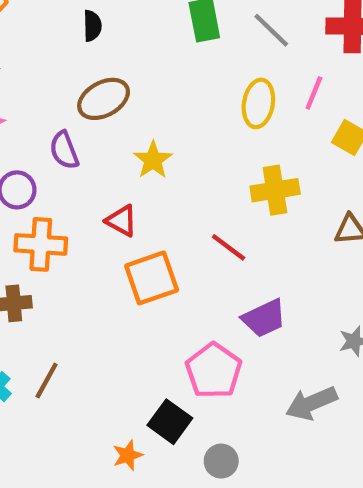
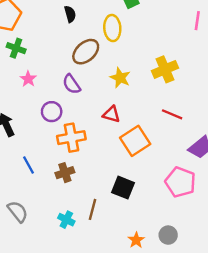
yellow ellipse: (258, 103) -> (112, 28), moved
yellow cross: (275, 190) -> (165, 69), moved
black square: (170, 422) -> (123, 188), moved
orange star: (128, 455) -> (136, 240), moved
gray circle: (221, 461) -> (168, 235), moved

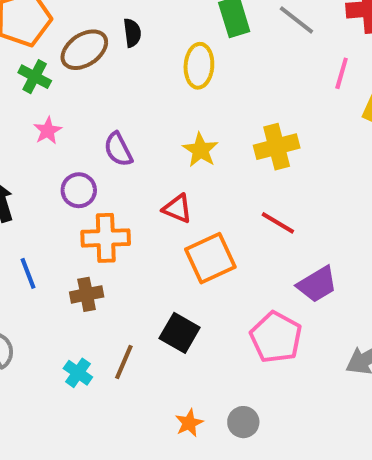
brown ellipse: (86, 52) -> (84, 50), moved

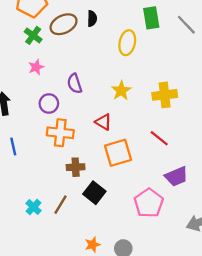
brown cross: (87, 294) -> (76, 167), moved

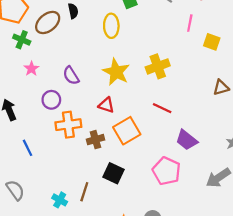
yellow star: (121, 91) -> (116, 72), size x1.4
brown cross: (76, 167) -> (95, 140), moved
purple trapezoid: (176, 176) -> (187, 140), turned 75

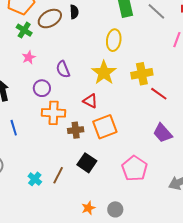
yellow ellipse: (111, 26) -> (114, 40), moved
red line: (162, 108) -> (159, 94), moved
purple trapezoid: (187, 140) -> (163, 133), moved

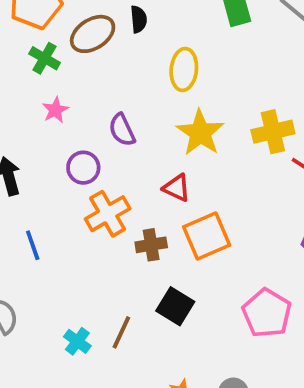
yellow ellipse: (114, 40) -> (184, 69), moved
orange cross: (54, 113) -> (108, 214), turned -30

